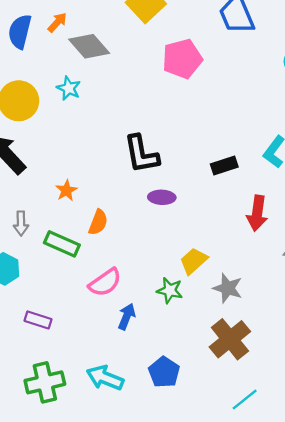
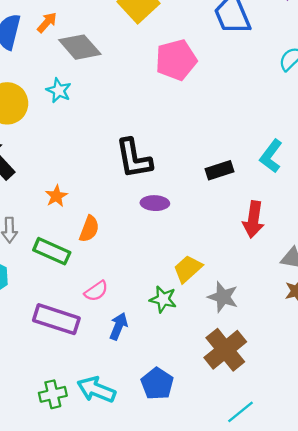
pink semicircle: (105, 282) -> (96, 291), size x0.7
purple rectangle: (38, 320) -> (56, 319), moved, size x1.6
green cross: (45, 382) -> (53, 394), moved, size x0.7

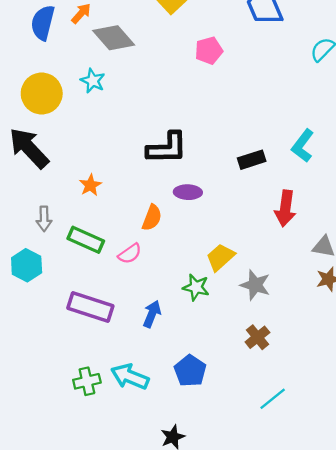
pink pentagon: (176, 60) -> (209, 51), size x0.7
black L-shape: (134, 158) -> (167, 148), turned -81
orange semicircle: (89, 229) -> (152, 218), moved
pink semicircle: (96, 291) -> (130, 254), moved
brown cross: (225, 350) -> (257, 337), size x0.6

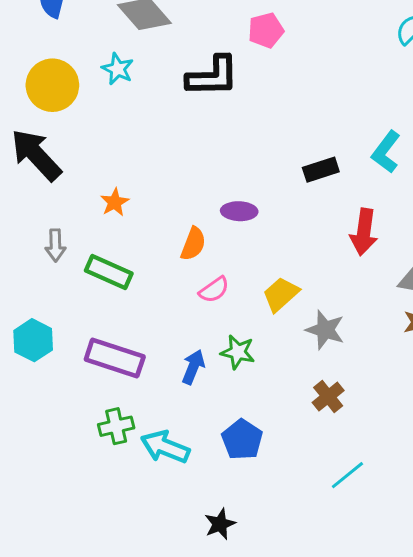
black L-shape: (167, 148) -> (213, 76), moved
pink semicircle: (130, 254) -> (214, 290), moved
cyan hexagon: (27, 265) -> (33, 340), moved
green star: (196, 287) -> (238, 352), moved
green cross: (87, 381) -> (116, 426), moved

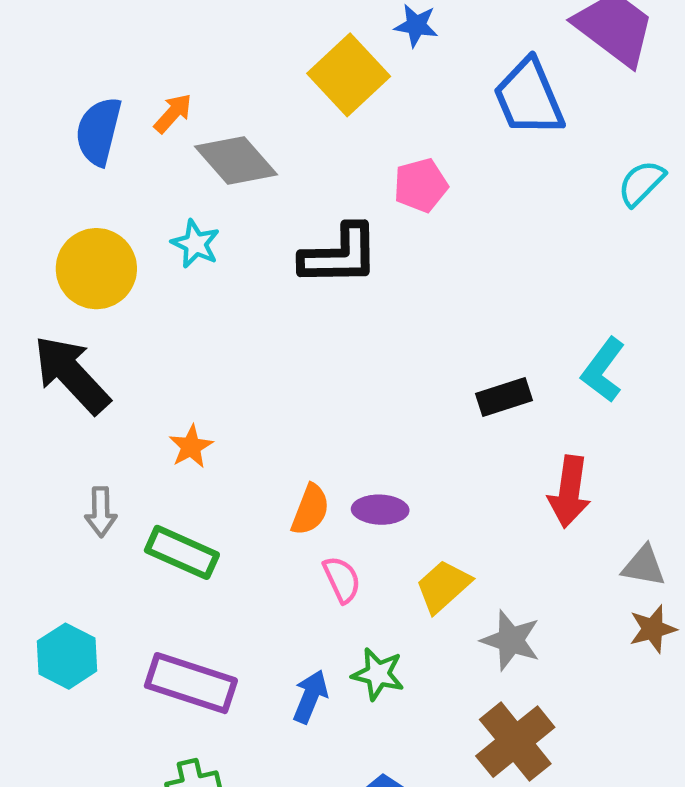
purple ellipse: (239, 211) -> (380, 510), moved
pink semicircle: (214, 290) -> (342, 579), turned -80
brown cross: (328, 397) -> (515, 742), size x1.6

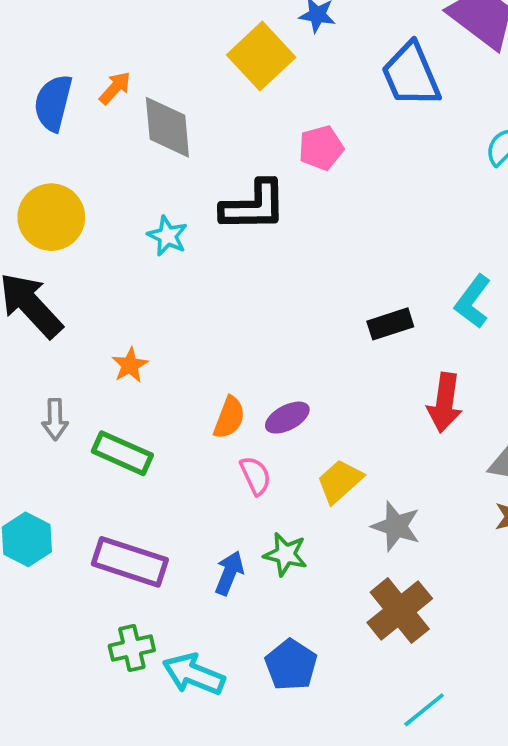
gray diamond: (236, 161) -> (167, 127), turned 36
cyan star: (195, 244) -> (167, 236), moved
purple ellipse: (380, 510) -> (287, 418), turned -30

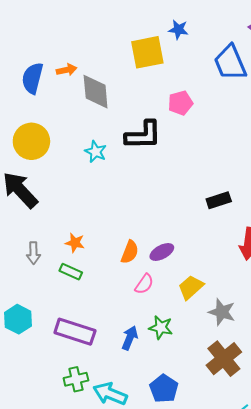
yellow square: (261, 56) -> (147, 52), turned 32
orange arrow: (115, 88) -> (67, 70), turned 36
orange star: (130, 365) -> (75, 243), moved, turned -30
green rectangle: (122, 453) -> (71, 272), size x0.7
pink semicircle: (255, 476) -> (144, 284), turned 60

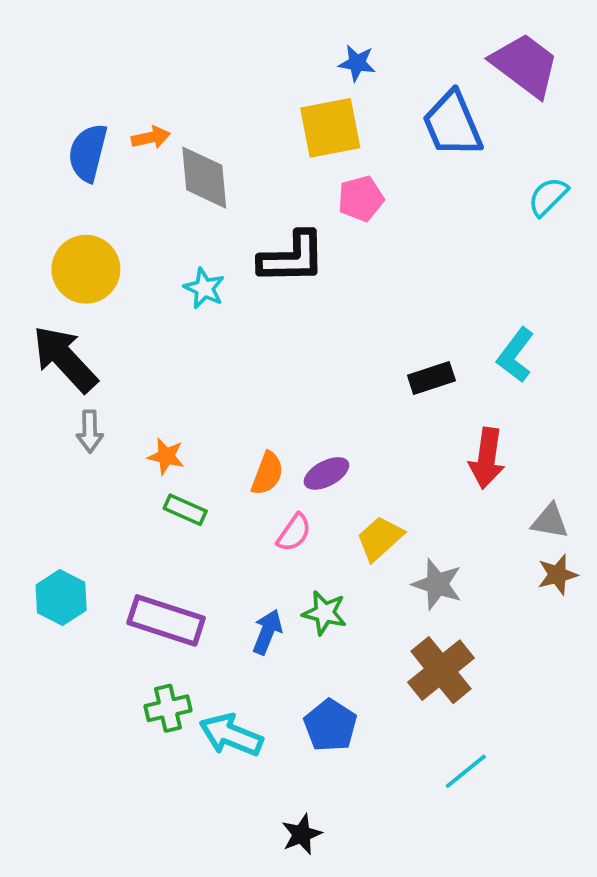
yellow square: (147, 52) -> (330, 128), moved
gray arrow: (34, 253) -> (90, 431), moved
green rectangle: (71, 272) -> (185, 510), moved

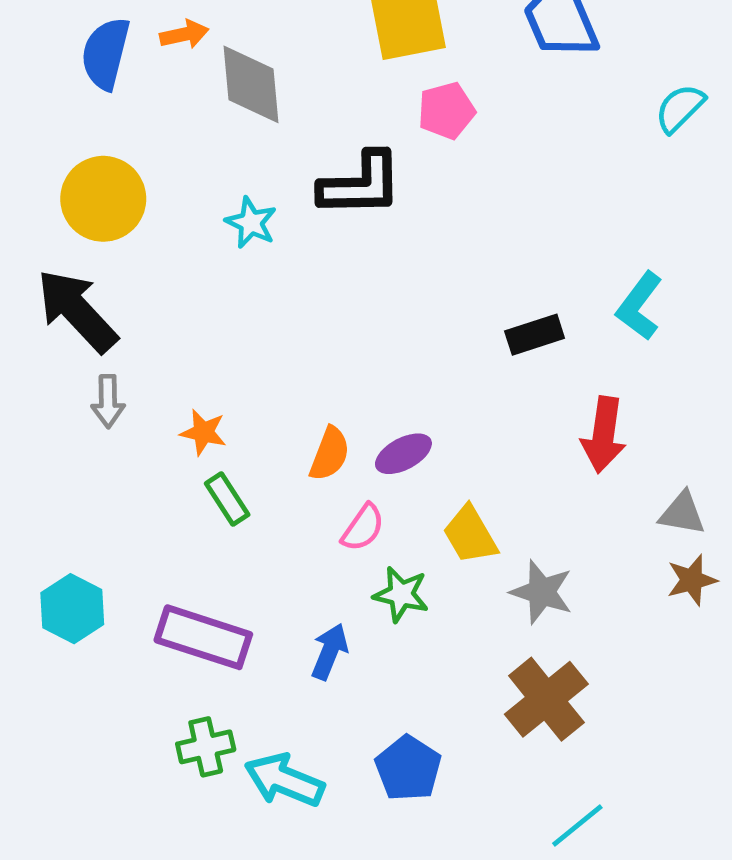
green rectangle: (185, 510) -> (227, 499), turned 33
yellow trapezoid: (380, 538) -> (470, 535), turned -78
green star: (325, 613) -> (401, 594), moved

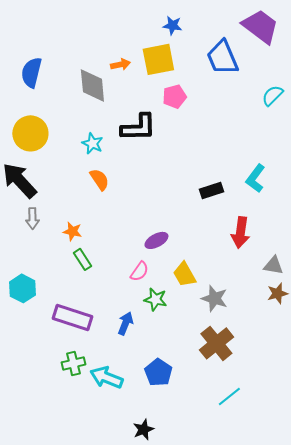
orange arrow: (184, 34) -> (120, 64), moved
orange semicircle: (330, 454) -> (99, 179), moved, turned -55
cyan hexagon: (72, 609) -> (22, 288), moved

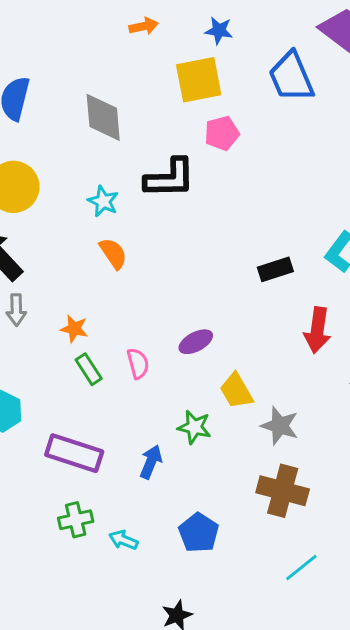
orange arrow: (120, 64) -> (144, 26), moved
pink semicircle: (139, 271) -> (138, 363), moved, turned -50
brown cross: (216, 343) -> (283, 491), turned -36
cyan arrow: (106, 377) -> (123, 540), size x0.6

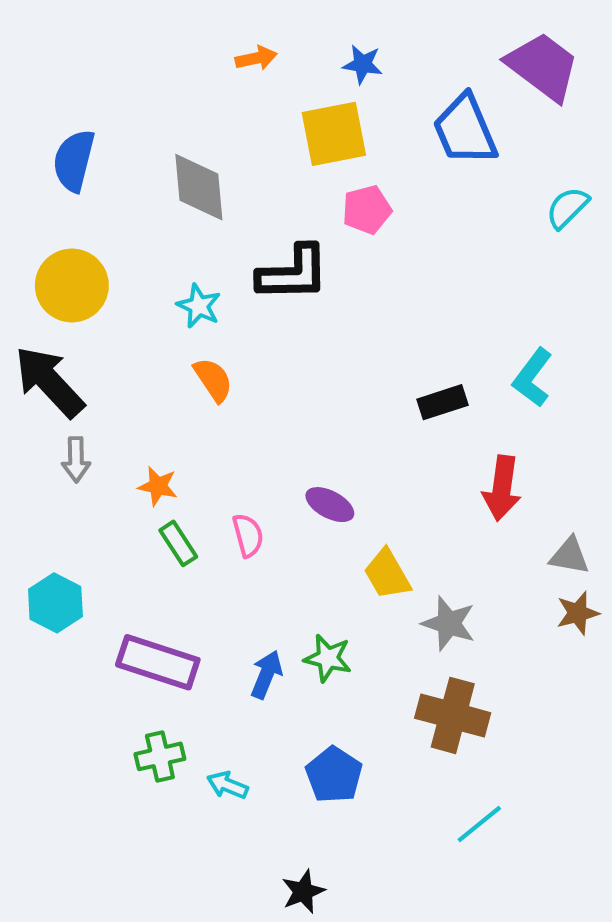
purple ellipse: (196, 342) -> (330, 505), turned 56
green star: (194, 427) -> (328, 658), moved

